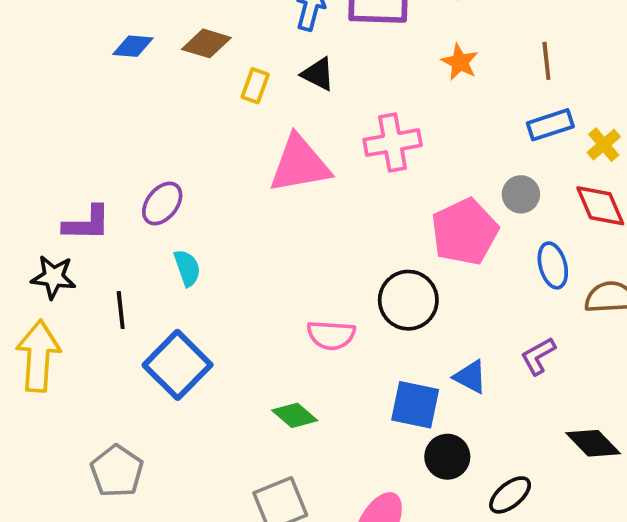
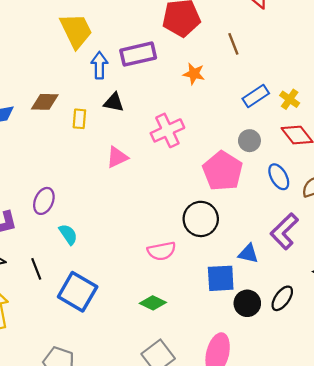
brown line: (546, 61) -> (233, 44), moved
pink triangle: (300, 164) -> (117, 157), size x0.6
purple L-shape: (538, 356) -> (284, 231), size x1.5
black ellipse: (510, 495) -> (282, 298), moved

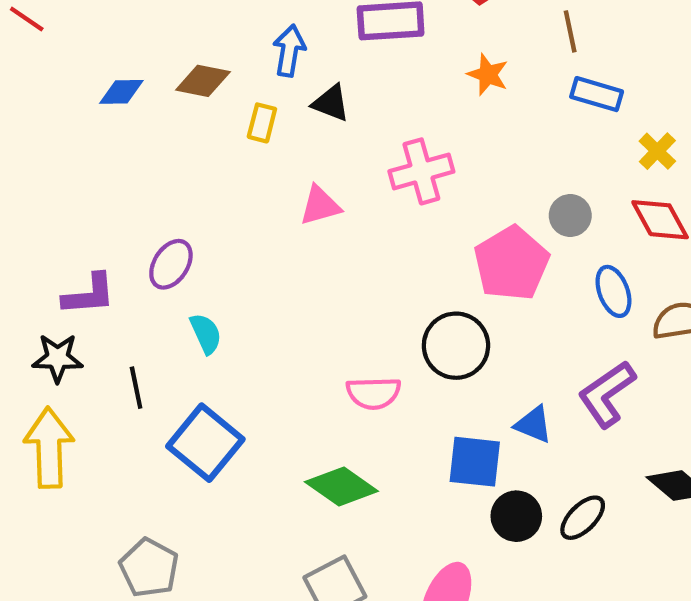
blue arrow: (99, 65) -> (289, 51), moved
blue rectangle: (256, 96) -> (597, 94), moved, turned 40
green diamond: (153, 303) -> (341, 486), size x1.4

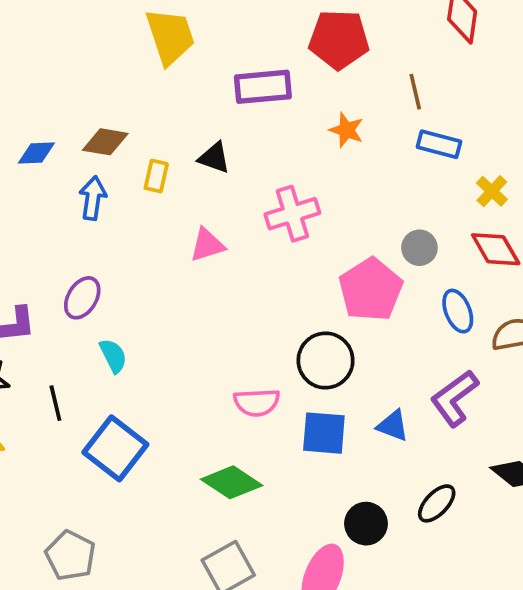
blue arrow: (289, 51) -> (93, 198), moved
blue square: (475, 462) -> (324, 433), moved
black circle: (516, 516) -> (366, 524), moved

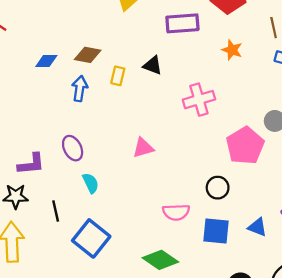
pink triangle: (207, 245) -> (143, 148), moved
purple ellipse: (82, 298) -> (73, 148), turned -60
black circle: (326, 360) -> (218, 188), size x0.7

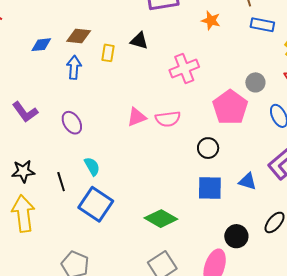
purple L-shape: (31, 164) -> (25, 112), moved, turned 64
cyan semicircle: (91, 183) -> (92, 166), moved
pink semicircle: (176, 212) -> (168, 119), moved

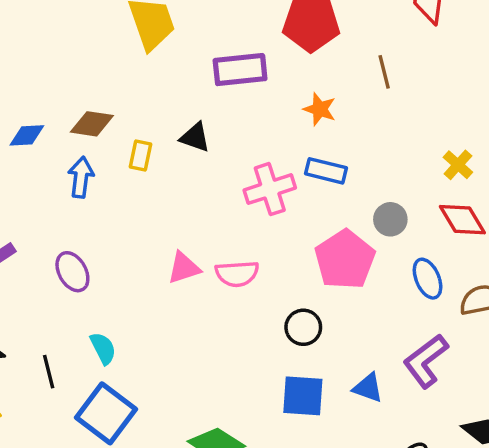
blue rectangle: (262, 25) -> (326, 171), moved

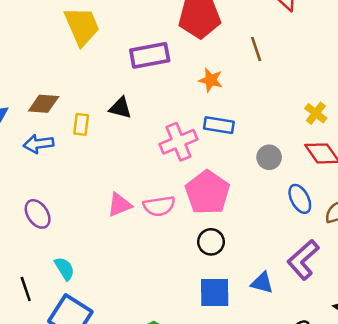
blue arrow: (81, 177) -> (38, 144), turned -100
pink pentagon: (345, 260) -> (208, 192), moved

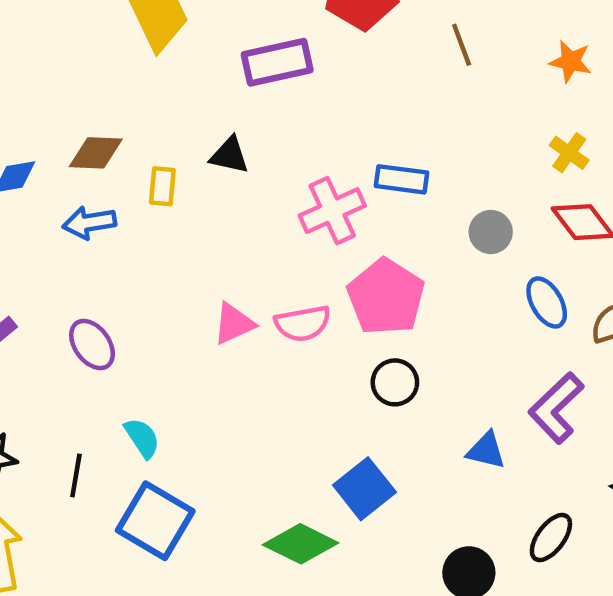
orange star: (211, 80) -> (570, 61), moved
black line: (26, 289) -> (76, 476), turned 30
blue square: (215, 292) -> (364, 489), moved, turned -36

